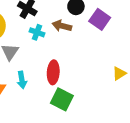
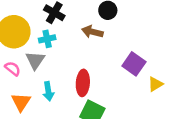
purple square: (100, 19) -> (134, 64), moved
cyan cross: (37, 32) -> (47, 39), moved, turned -32

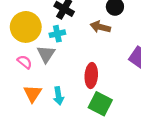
cyan arrow: (48, 91) -> (58, 96), moved

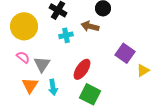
cyan cross: (57, 34) -> (66, 35), moved
gray triangle: (46, 54) -> (42, 64), moved
red ellipse: (91, 76) -> (82, 69), turned 30

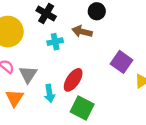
cyan arrow: (53, 87) -> (49, 93), moved

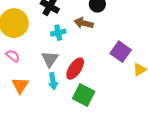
gray triangle: (28, 74) -> (50, 59), moved

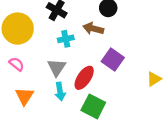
purple square: (121, 52) -> (113, 59), moved

